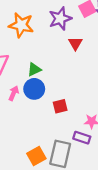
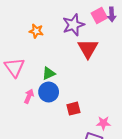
orange star: (21, 25) -> (36, 31), size x0.6
red triangle: (75, 43) -> (88, 49), size x1.5

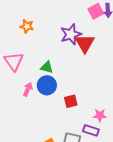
purple star: (73, 25) -> (71, 34), moved
orange star: (36, 31) -> (27, 26), moved
green triangle: (49, 73) -> (47, 67), turned 40

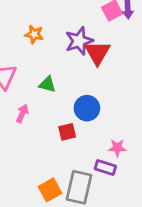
orange star: (27, 26) -> (34, 34), moved
blue circle: (47, 85) -> (87, 108), moved
red square: (71, 101) -> (67, 132), moved

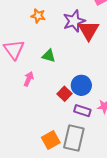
blue circle: (87, 108) -> (81, 85), moved
red square: (67, 132) -> (64, 94), turned -32
purple rectangle: (105, 168) -> (82, 111), moved

